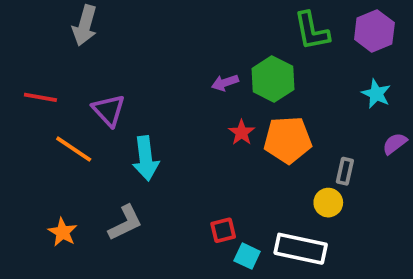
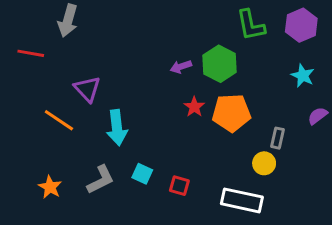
red line: (40, 97) -> (31, 53), moved
red square: (223, 230) -> (179, 186), turned 30
cyan square: (247, 256) -> (142, 174), moved

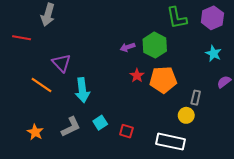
cyan square: (142, 174) -> (100, 123), turned 32

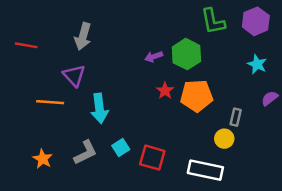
gray arrow: (48, 15) -> (83, 36), moved
orange line: (41, 85) -> (50, 102), turned -30
red square: (126, 131) -> (152, 158), size x1.5

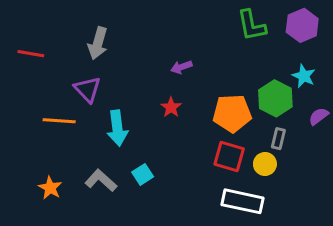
green hexagon: (186, 54) -> (275, 98), moved
red star: (165, 91) -> (171, 107), moved
gray L-shape: (85, 153) -> (101, 180), turned -112
red square: (152, 158) -> (229, 157), moved

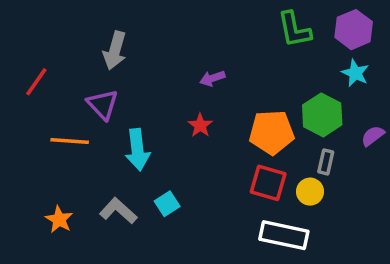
red line: (31, 54) -> (36, 82), moved, turned -65
cyan star: (304, 76) -> (355, 73), moved

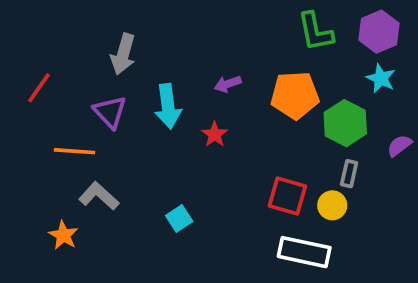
orange pentagon: (272, 132) -> (295, 95), moved
cyan arrow: (137, 150) -> (168, 106), moved
gray L-shape: (118, 211) -> (99, 196), moved

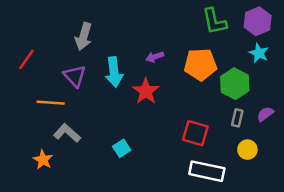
red star: (215, 134) -> (146, 91), size x1.5
purple semicircle: (399, 146) -> (265, 114), moved
yellow circle: (332, 205) -> (247, 150), moved

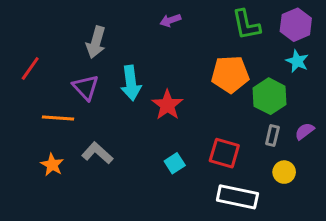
purple arrow: (155, 57) -> (170, 20), moved
gray L-shape: (67, 133) -> (97, 153), moved
cyan square: (122, 148) -> (175, 163), moved
orange star: (43, 160) -> (52, 165), moved

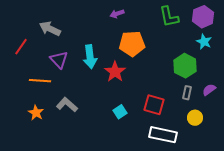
gray arrow: (96, 42) -> (50, 29), moved, turned 100
orange pentagon: (230, 74) -> (132, 44), moved

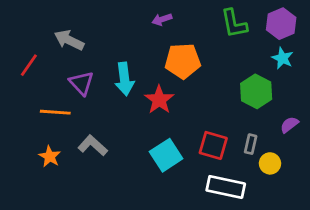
gray rectangle: (187, 93) -> (251, 144), moved
cyan square: (120, 112) -> (166, 155), size x1.6

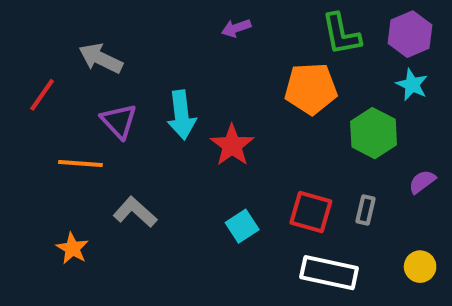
orange pentagon: (183, 61) -> (311, 89), moved
cyan square: (166, 155) -> (242, 226), size x0.7
orange star: (50, 157) -> (72, 248), moved
yellow circle: (270, 163) -> (420, 267), moved

